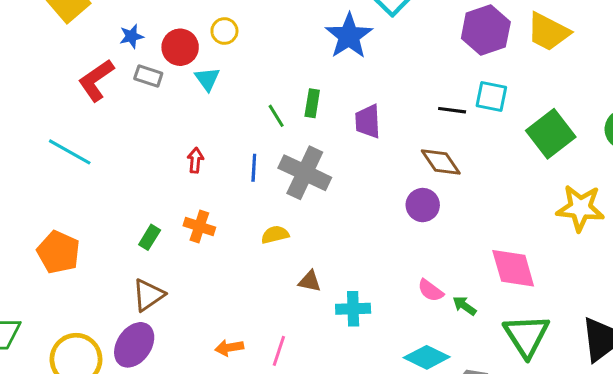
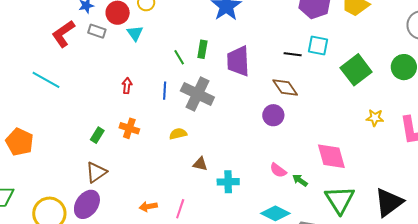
purple trapezoid: (368, 121) -> (238, 61), size x1.4
yellow star: (580, 208) -> (375, 118), size x0.6
orange pentagon: (58, 252) -> (20, 142), moved

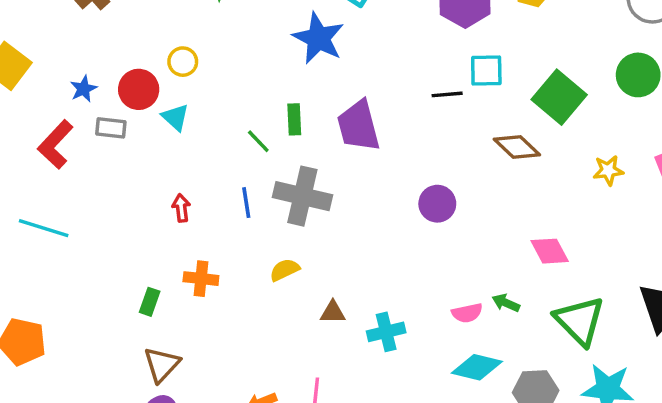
brown diamond: (285, 88) -> (517, 147), moved
pink diamond: (331, 156) -> (550, 251), size x0.7
pink semicircle: (278, 170) -> (467, 313), moved, turned -36

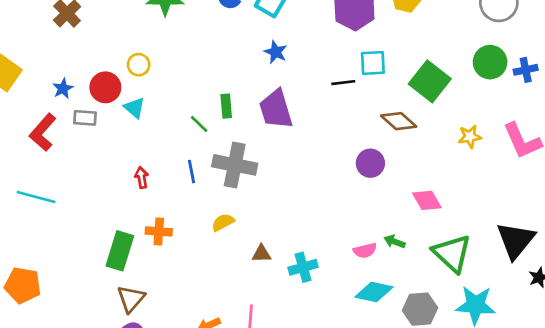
blue star: (318, 38) -> (276, 52), moved, size x0.6
purple circle: (437, 204) -> (370, 163), moved
green rectangle: (150, 302) -> (120, 251), size x1.8

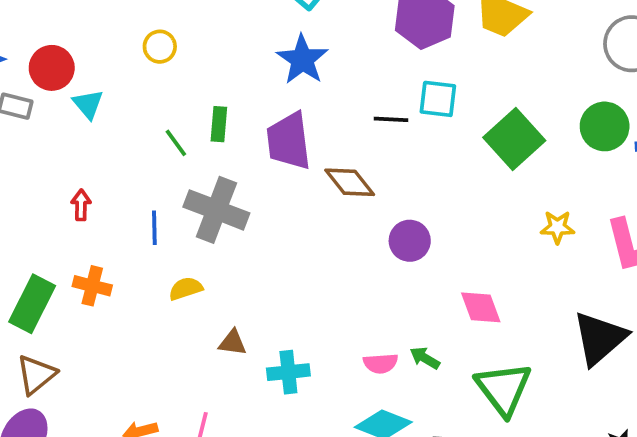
blue star: (276, 52) -> (302, 60), size x1.5
yellow circle: (139, 65) -> (160, 47), moved
brown diamond: (399, 121) -> (350, 182), moved
blue line: (192, 172) -> (154, 228), moved
black triangle: (516, 240) -> (600, 338), moved

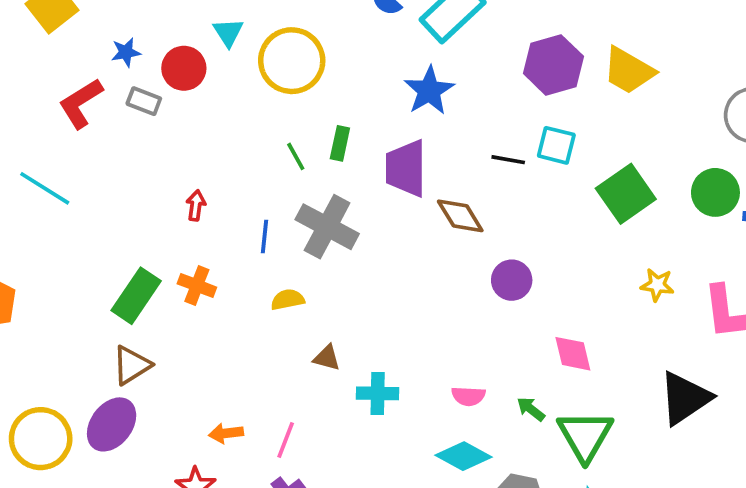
yellow circle: (160, 47) -> (292, 61), size x2.0
cyan triangle: (88, 104) -> (228, 32), moved
green arrow: (425, 358) -> (531, 409), moved

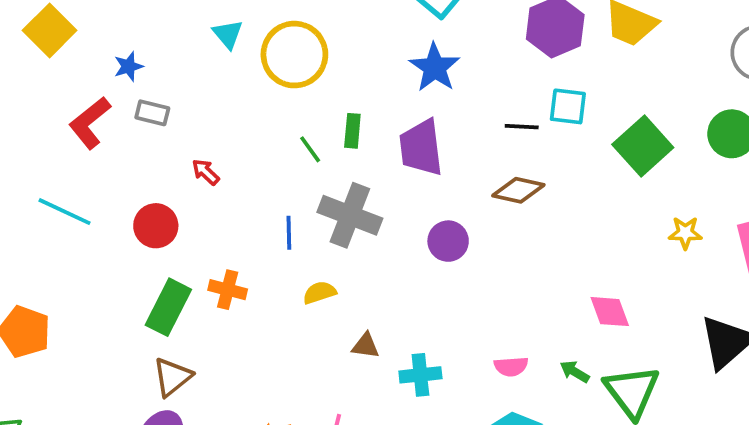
red circle: (184, 68) -> (156, 226), moved
red arrow: (196, 205) -> (206, 172), moved, turned -48
brown diamond: (460, 216) -> (518, 190), moved, turned -39
purple circle: (512, 280) -> (448, 241), moved

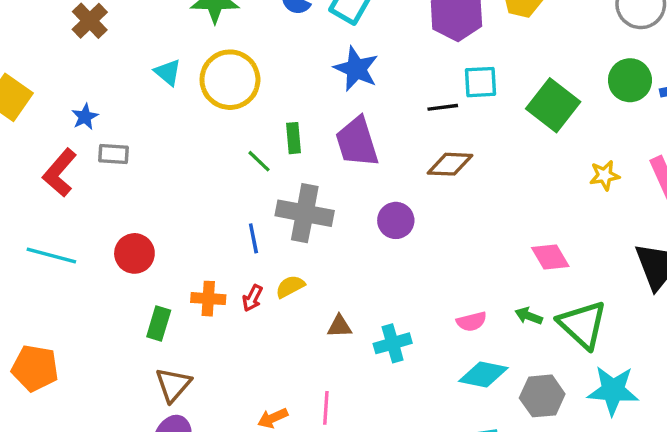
red arrow: (206, 172) -> (252, 298), moved, turned -96
green rectangle: (168, 307) -> (159, 324), size x0.7

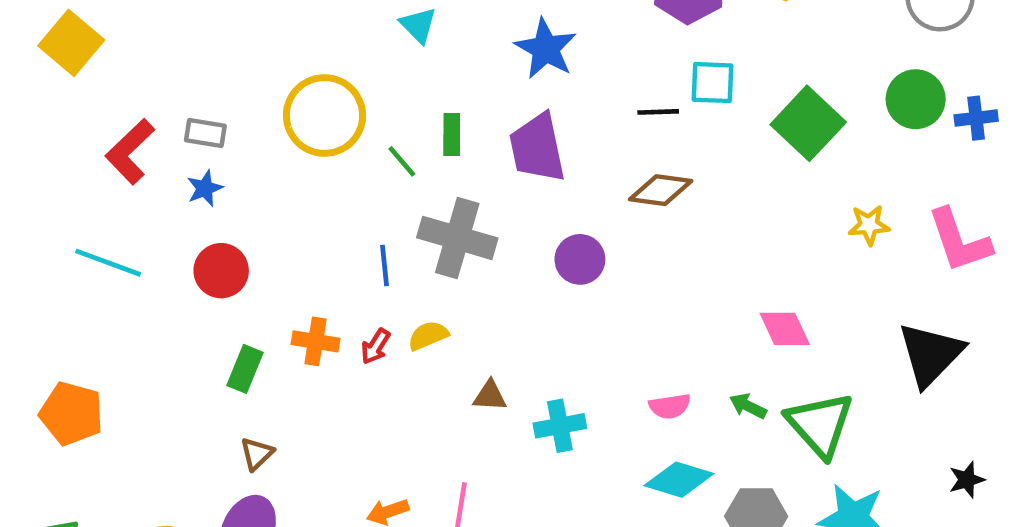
cyan triangle: (168, 72) -> (418, 25), moved
yellow circle: (230, 80) -> (324, 115), moved
blue star: (85, 117) -> (205, 188), moved
brown triangle: (173, 385) -> (257, 454), size x0.7

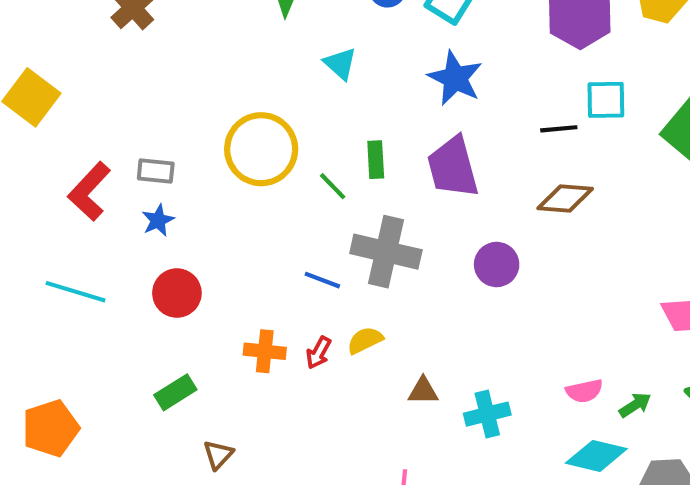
blue line: (384, 266) -> (322, 280), turned -60
green rectangle: (245, 369) -> (175, 392), moved, turned 39
green arrow: (748, 406) -> (635, 405), moved, turned 124
orange pentagon: (71, 414) -> (51, 428), turned -30

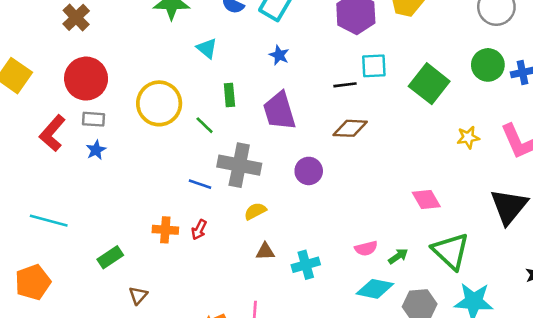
blue star: (455, 78) -> (279, 55), size x0.6
green rectangle: (376, 160) -> (229, 95), moved
cyan line: (76, 292) -> (49, 221), moved
red circle: (177, 293) -> (86, 79), moved, size x1.4
yellow semicircle: (365, 340) -> (255, 211), moved

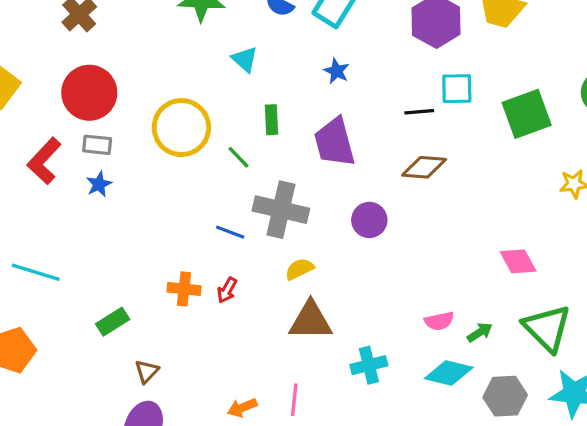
green square: (429, 84) -> (527, 114), turned 30
brown triangle: (265, 251) -> (311, 321), size x1.8
cyan cross: (306, 265) -> (369, 365), moved

